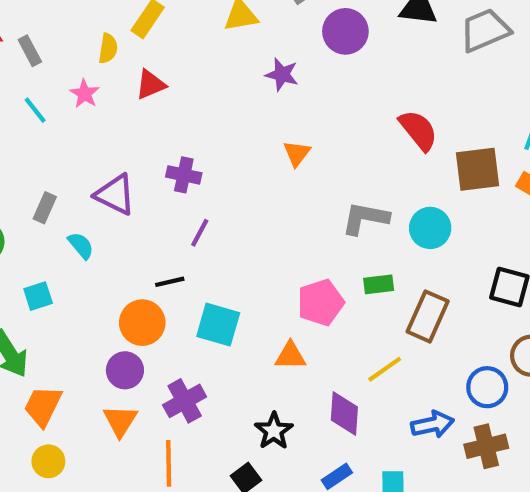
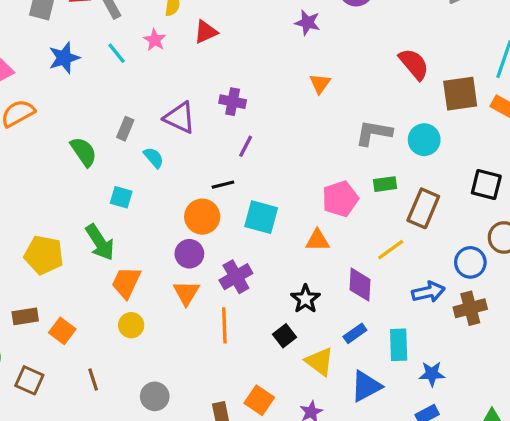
cyan square: (38, 296) -> (121, 197), turned 35

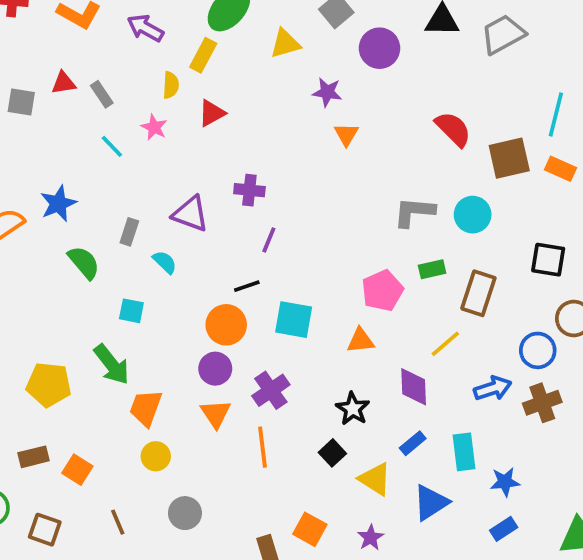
blue star: (64, 58) -> (58, 204), moved
orange triangle: (320, 84) -> (346, 134), moved
gray circle: (155, 396) -> (185, 513), moved

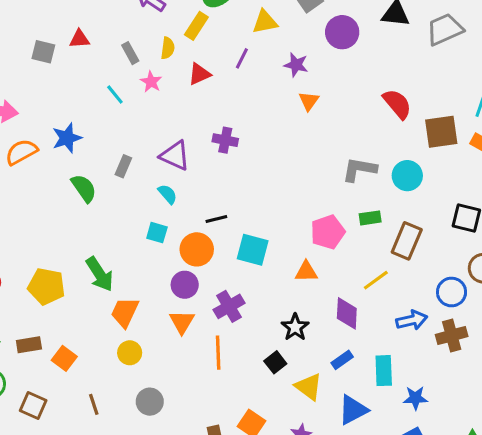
gray rectangle: (102, 94) -> (130, 53), moved
purple line: (269, 240) -> (242, 58), moved
cyan semicircle: (165, 262) -> (168, 194), moved
cyan square: (131, 311) -> (157, 233), moved

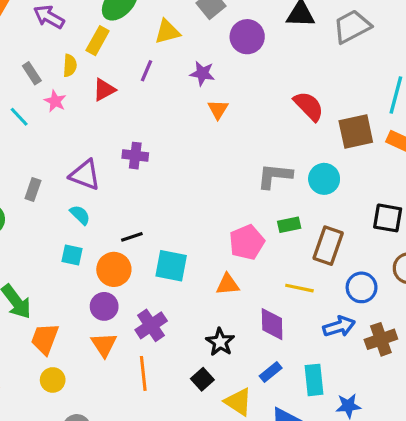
yellow line: (376, 280) -> (299, 288), turned 52
blue circle: (452, 292) -> (362, 287), moved

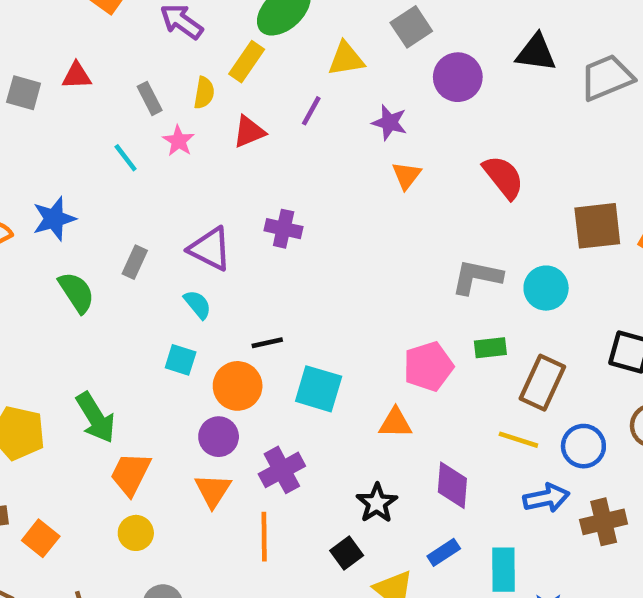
red semicircle: (309, 106) -> (503, 177), moved
yellow line: (299, 288) -> (518, 440), moved

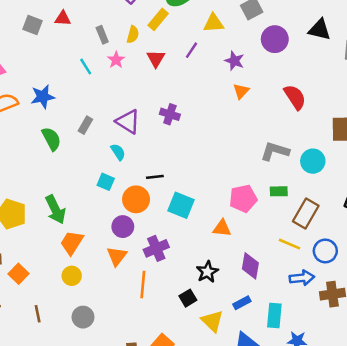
red triangle: (249, 132) -> (156, 59), turned -42

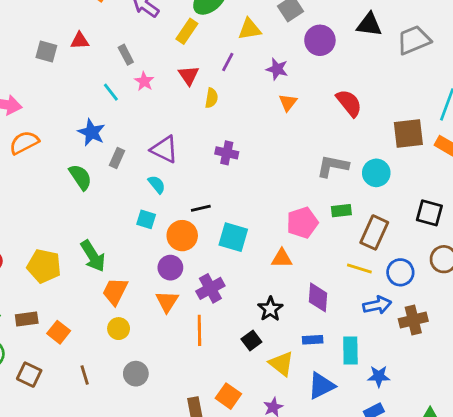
yellow semicircle: (133, 34) -> (211, 98), moved
blue star: (43, 97) -> (91, 132), moved, turned -30
purple cross: (170, 114) -> (227, 153), moved
blue rectangle: (242, 303) -> (313, 340), turned 30

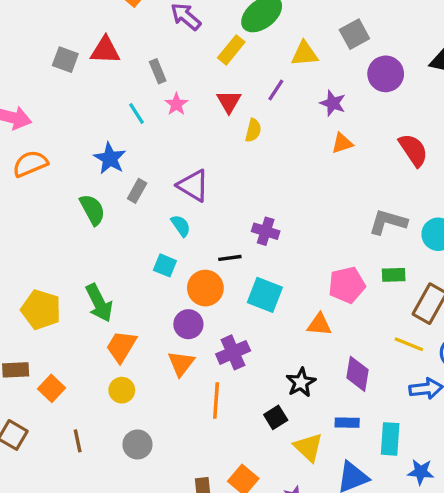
red triangle: (80, 41) -> (105, 50), size x1.4
orange triangle: (288, 102) -> (342, 143), turned 30
purple cross: (227, 153) -> (266, 231), moved

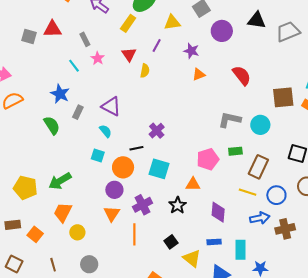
purple cross: (266, 231) -> (157, 131), turned 35
green arrow: (99, 303) -> (60, 181), turned 90
orange trapezoid: (121, 346) -> (63, 212), moved
black star: (301, 382) -> (178, 205), moved

